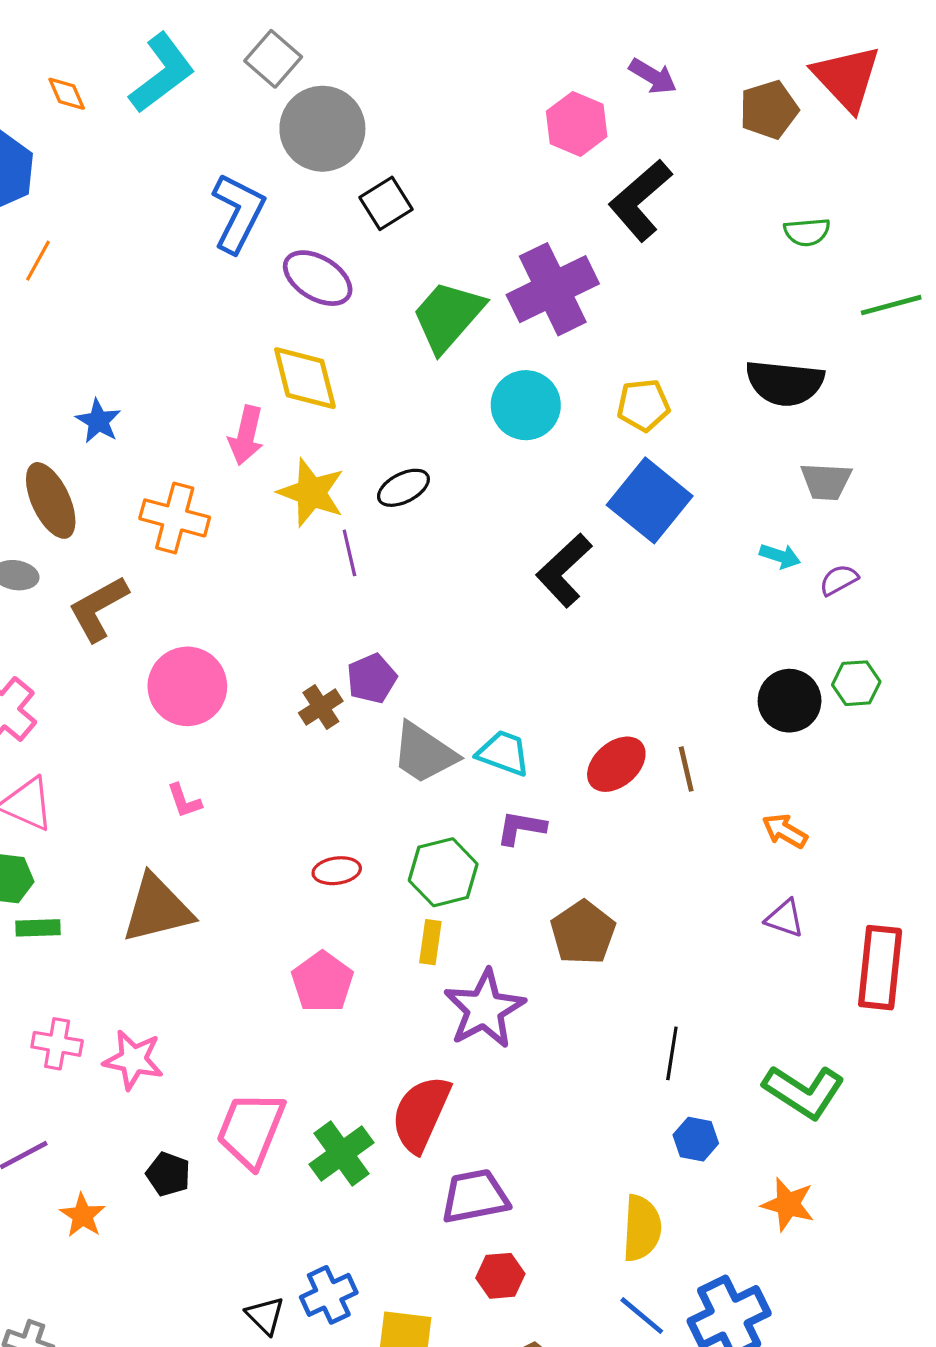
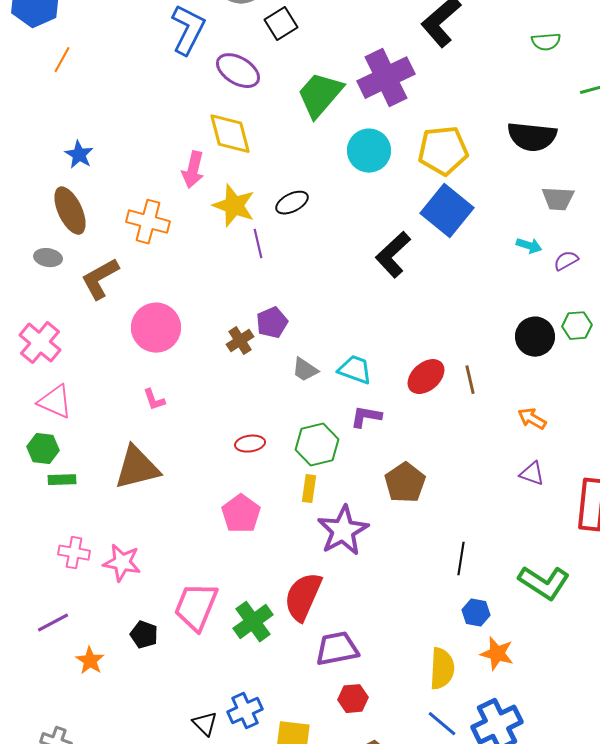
yellow pentagon: (643, 405) -> (443, 151), size x1.5
blue star: (98, 421) -> (79, 155), moved
gray trapezoid: (424, 753) -> (305, 370), size x0.6
orange star: (788, 1204) -> (497, 654), moved

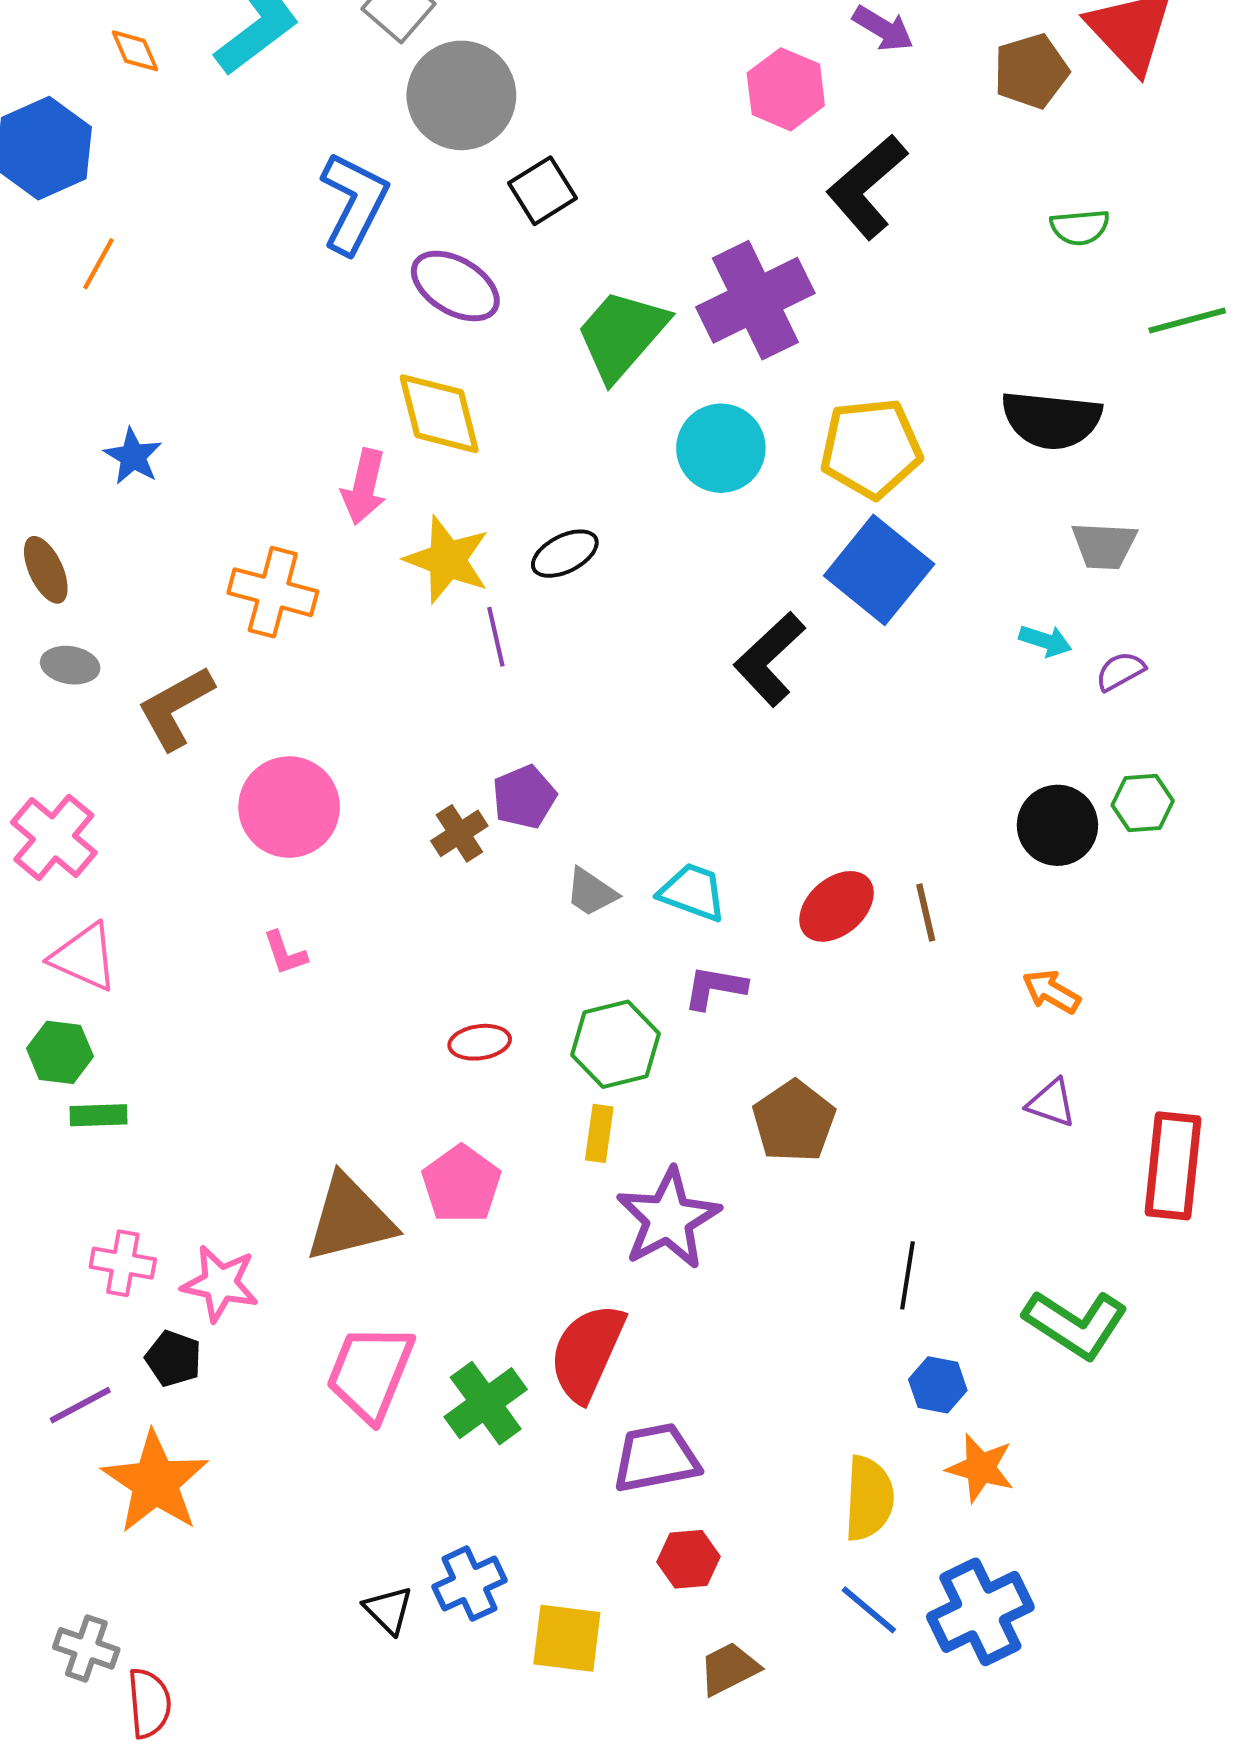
brown ellipse: (70, 211) -> (46, 570), moved, size x0.7
brown triangle: (137, 468) -> (350, 1219), moved
black pentagon: (144, 635) -> (174, 1358), moved
orange star: (90, 661) -> (155, 1482), size x1.8

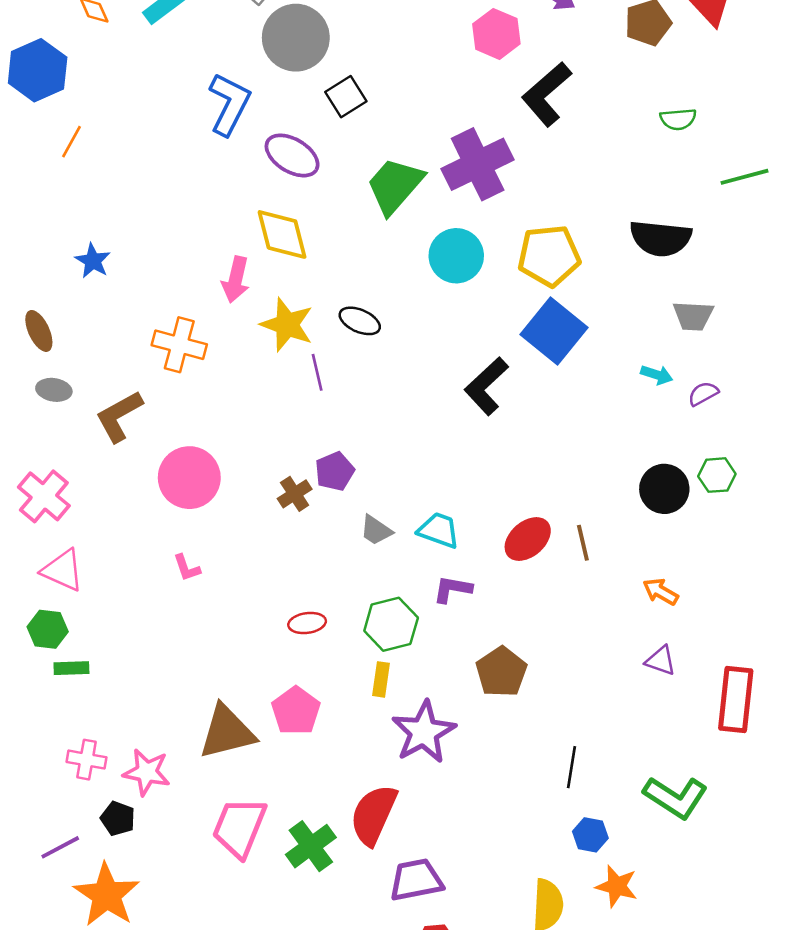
black ellipse: (565, 554) -> (360, 321), turned 51

